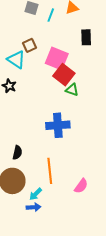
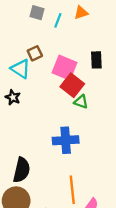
black rectangle: (86, 37) -> (96, 60), moved
black semicircle: (17, 153) -> (22, 170), size x1.6
orange line: (50, 171) -> (72, 190), moved

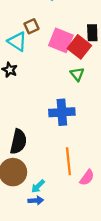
red square: (72, 85) -> (79, 47), moved
green triangle: (81, 102) -> (77, 74), turned 32

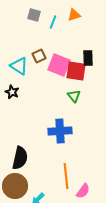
brown square: (31, 26) -> (39, 56), moved
red square: (79, 47) -> (76, 71), turned -30

